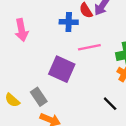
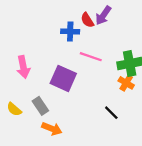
pink arrow: (22, 30) -> (23, 67), moved
pink line: (89, 47) -> (91, 57), turned 30

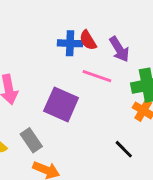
purple arrow: (103, 15) -> (119, 49), moved, turned -66
red semicircle: (87, 20) -> (88, 40), moved

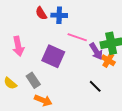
red semicircle: (88, 40) -> (41, 13), moved
purple arrow: (119, 49) -> (96, 51), moved

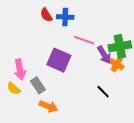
pink arrow: (18, 46) -> (20, 70), moved

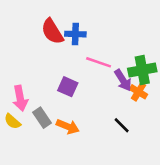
red semicircle: (46, 15) -> (52, 31), size x1.5
purple square: (59, 60) -> (68, 87), size x0.7
orange arrow: (48, 106) -> (68, 127), moved

